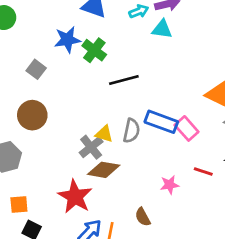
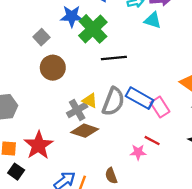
green cross: (94, 50) -> (93, 29), size x1.4
brown circle: (32, 115) -> (53, 68), moved
gray semicircle: (131, 131) -> (113, 102), size x1.4
red line: (203, 171) -> (152, 141), moved
red star: (75, 197) -> (38, 145), moved

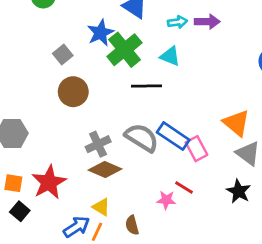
blue star: (72, 16) -> (101, 33), turned -30
cyan triangle: (153, 20) -> (170, 56), moved
yellow triangle: (90, 101) -> (101, 207), moved
gray semicircle: (113, 102) -> (142, 138), turned -84

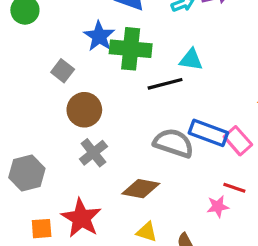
green cross: (124, 50) -> (131, 49), turned -32
cyan triangle: (170, 56) -> (191, 60), moved
gray cross: (98, 144) -> (93, 153), moved

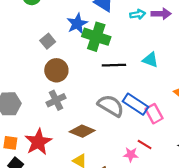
cyan triangle: (191, 60) -> (150, 60), moved

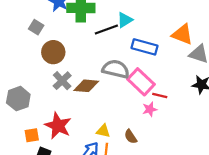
cyan triangle: (150, 60) -> (125, 20), moved, turned -35
blue rectangle: (135, 104) -> (144, 47), moved
pink rectangle: (154, 114) -> (141, 82), moved, size x1.4
brown diamond: (82, 131) -> (86, 86), moved

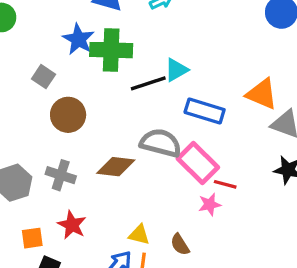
gray cross: (62, 81) -> (61, 175), moved, turned -30
red star: (58, 126) -> (72, 225), size x0.7

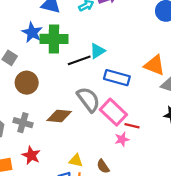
gray semicircle: (161, 143) -> (88, 99), turned 40

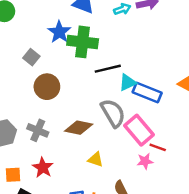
cyan triangle: (97, 51) -> (127, 82), moved
yellow triangle: (76, 161) -> (96, 159), moved

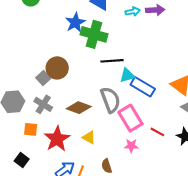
gray square: (31, 57) -> (43, 78), moved
red line: (158, 147) -> (157, 132), moved
red star: (43, 168) -> (57, 139), moved, size x1.4
orange square: (13, 175) -> (31, 129), moved

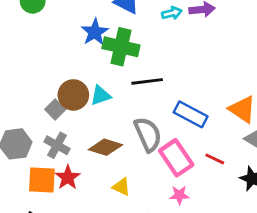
cyan triangle: (127, 75) -> (100, 95), moved
orange square: (31, 129) -> (42, 180), size x1.5
red line: (157, 132) -> (215, 159), moved
red star: (57, 139) -> (68, 177), moved, size x0.7

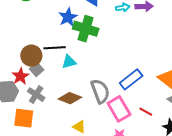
black line: (147, 81) -> (55, 48), moved
brown circle: (73, 95) -> (31, 56), moved
blue rectangle: (191, 114) -> (131, 79), turned -70
red star: (68, 177) -> (20, 76), moved

